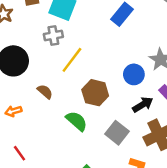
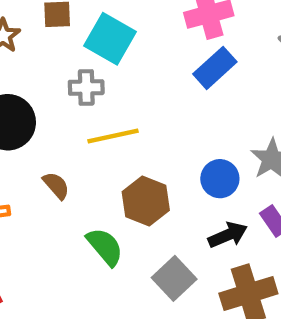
yellow line: (72, 60) -> (113, 136), turned 32

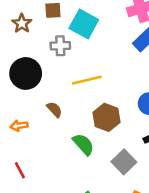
gray cross: (86, 87) -> (60, 46), moved

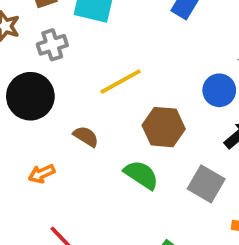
gray cross: (60, 46) -> (52, 45), moved

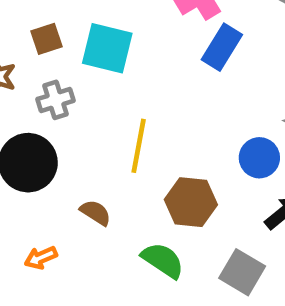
yellow line: (121, 82) -> (139, 146), turned -51

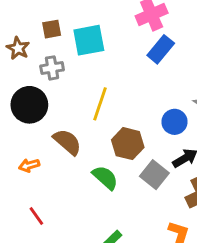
cyan square: (107, 48) -> (89, 40), turned -32
brown semicircle: (96, 213) -> (67, 142), size x1.5
gray square: (242, 272) -> (154, 175), moved

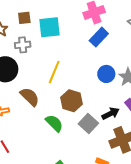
blue circle: (174, 122) -> (106, 74), moved

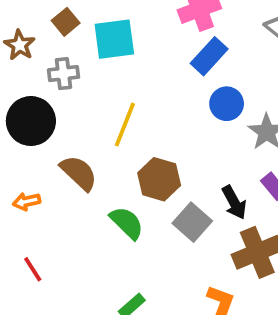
brown square: (24, 18) -> (66, 22), turned -32
blue circle: (106, 74) -> (227, 104), moved
black arrow: (110, 114) -> (234, 202), turned 90

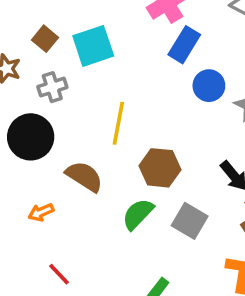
gray square: (192, 222) -> (190, 221), moved
green semicircle: (127, 223) -> (138, 214), turned -80

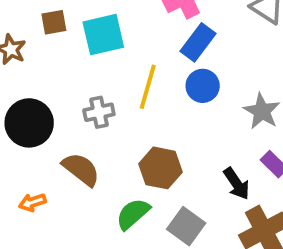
brown square: (45, 39) -> (54, 22), turned 35
blue circle: (209, 86) -> (203, 86), moved
gray cross: (52, 87) -> (99, 112), moved
yellow line: (118, 123) -> (148, 87), moved

